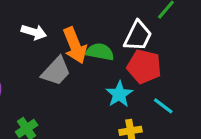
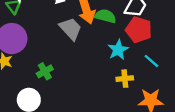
gray trapezoid: (56, 71) -> (71, 29), turned -90

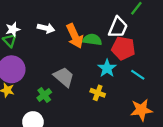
gray trapezoid: (71, 29) -> (64, 77), moved
yellow cross: (125, 79) -> (98, 93), moved, turned 32

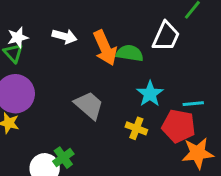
red pentagon: (123, 48) -> (179, 126), moved
cyan line: (138, 75) -> (193, 104), turned -40
green cross: (44, 95) -> (63, 158), moved

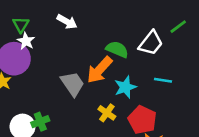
white star: (18, 37) -> (26, 41), moved, turned 30
orange arrow: (105, 48) -> (99, 70), moved, turned 52
cyan line: (193, 104) -> (163, 80), moved

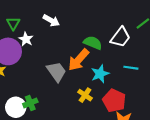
white star: (26, 41) -> (26, 39), moved

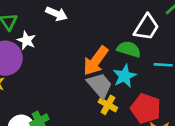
green semicircle: (93, 43) -> (129, 49), moved
gray trapezoid: (56, 72) -> (100, 85), moved

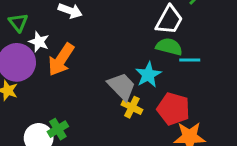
green semicircle: (129, 49) -> (169, 47), moved
orange arrow: (96, 61) -> (61, 60), moved

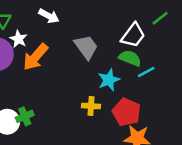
cyan line: (190, 60) -> (146, 72), turned -36
gray trapezoid: (122, 86) -> (86, 47), moved
yellow cross: (132, 107) -> (91, 106), turned -30

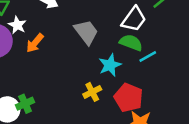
orange arrow: (35, 57) -> (35, 43), size x0.7
yellow cross: (91, 106) -> (92, 92), turned -30

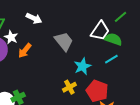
green semicircle: (131, 43) -> (113, 39), moved

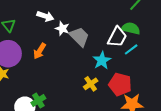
white trapezoid: (100, 31) -> (117, 37), moved
white star: (11, 37) -> (62, 29), moved

